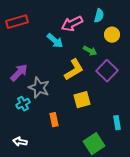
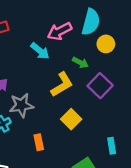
cyan semicircle: (99, 16) -> (91, 22), size x1.6
gray star: (39, 88) -> (21, 105), turned -30
yellow square: (82, 100) -> (71, 119), turned -30

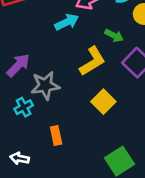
cyan arrow: (40, 51) -> (67, 22), turned -66
orange rectangle: (39, 142) -> (56, 135), moved

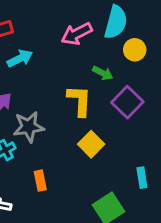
cyan arrow: (67, 22) -> (20, 58), moved
yellow L-shape: (92, 61) -> (79, 101), turned -56

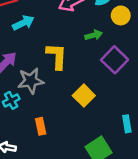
green arrow: (103, 73) -> (94, 35), turned -42
yellow L-shape: (79, 101) -> (57, 56), moved

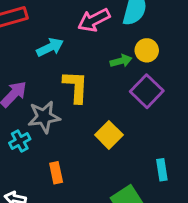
yellow circle: (121, 15) -> (147, 50), moved
cyan arrow: (23, 23) -> (50, 47), moved

